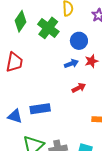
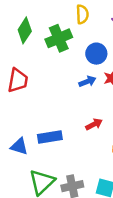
green cross: (48, 28) -> (59, 38), turned 30
red arrow: (79, 88) -> (94, 124), moved

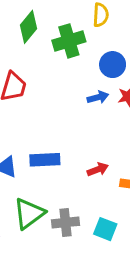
red arrow: (94, 124) -> (98, 169), moved

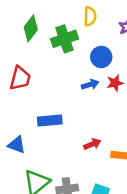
blue rectangle: (45, 160) -> (50, 121), moved

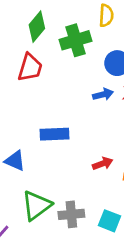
red trapezoid: (20, 78) -> (30, 68), moved

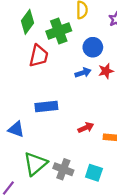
red trapezoid: (30, 68) -> (39, 56), moved
gray cross: (71, 214) -> (63, 169), turned 30

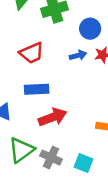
red trapezoid: (39, 56) -> (32, 53), moved, turned 50
red arrow: (86, 128) -> (53, 117), moved, size x1.6

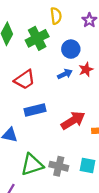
red arrow: (53, 117) -> (73, 120), moved
green triangle: (21, 150) -> (32, 165), turned 30

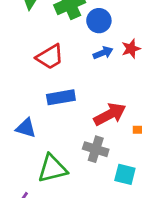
blue circle: (71, 49) -> (99, 21), moved
gray cross: (59, 166) -> (96, 149), moved

